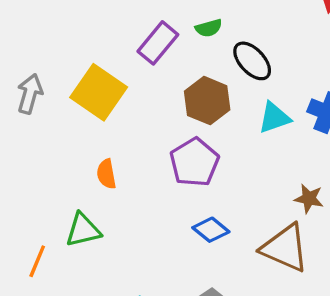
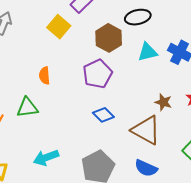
black ellipse: (252, 61) -> (138, 17), turned -65
yellow square: (99, 92) -> (59, 27), moved, size x0.7

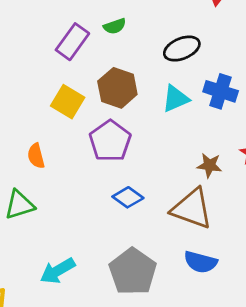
black ellipse: (138, 17) -> (182, 49), moved
yellow square: (59, 27) -> (68, 102), moved

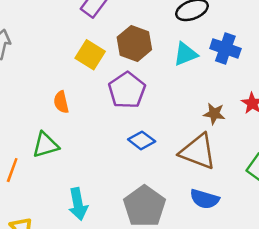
cyan arrow: (58, 271) -> (78, 204), turned -72

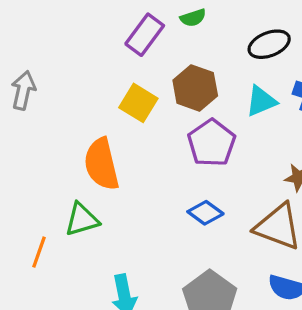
purple pentagon: (127, 90) -> (212, 143), moved
orange semicircle: (61, 102) -> (101, 164), size x1.8

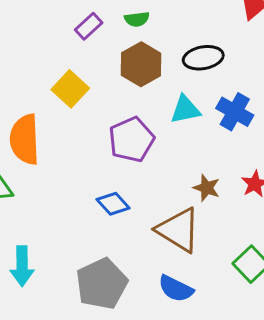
purple rectangle: (145, 35) -> (89, 26), size x0.7
brown hexagon: (195, 88) -> (141, 64), moved

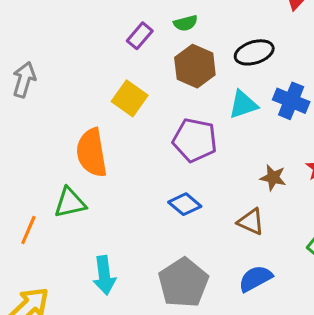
purple pentagon: (131, 140) -> (195, 140), turned -30
brown triangle: (178, 230) -> (251, 222), size x0.6
blue semicircle: (176, 289) -> (255, 279), turned 132

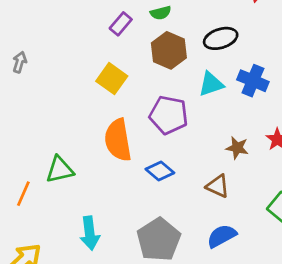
gray arrow: (24, 80) -> (20, 62), size x0.7
orange semicircle: (92, 153) -> (118, 140), moved

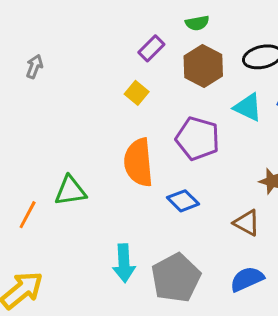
purple rectangle: (121, 24) -> (151, 48), moved
yellow square: (112, 79) -> (137, 93), size x0.7
cyan triangle: (211, 84) -> (248, 107), turned 40
cyan arrow: (90, 233) -> (124, 263), moved

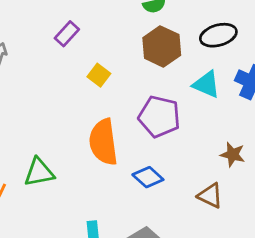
purple rectangle: (151, 48) -> (67, 34), moved

